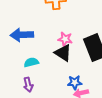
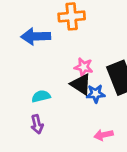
blue arrow: (22, 35) -> (36, 36), moved
blue star: (75, 82) -> (96, 94), moved

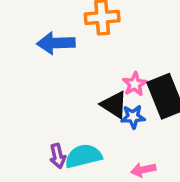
pink star: (84, 67) -> (135, 84), moved, turned 30
cyan semicircle: (41, 96) -> (83, 156), moved, size x1.5

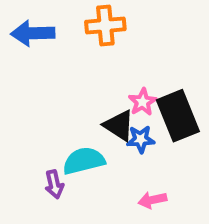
blue arrow: (56, 43) -> (33, 33), moved
cyan semicircle: (83, 156) -> (84, 161), moved

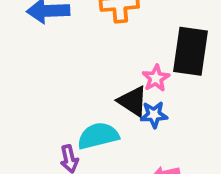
black rectangle: (178, 116) -> (190, 51), moved, turned 30

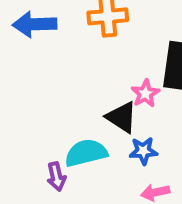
blue star: (154, 115) -> (143, 151), moved

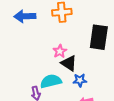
pink star: (145, 94) -> (60, 51), moved

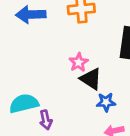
cyan semicircle: (51, 81) -> (24, 103), moved

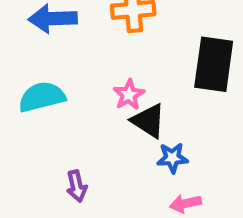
cyan semicircle: (24, 103) -> (42, 97), moved

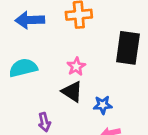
black triangle: (148, 121) -> (72, 92), moved

